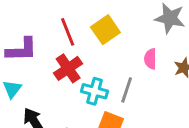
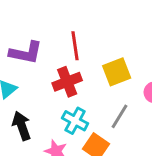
yellow square: (105, 30) -> (117, 72), moved
cyan cross: (95, 91) -> (75, 121), moved

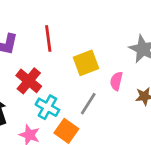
red cross: (67, 82) -> (29, 81), moved, turned -30

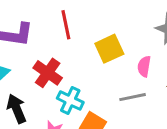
gray line: (88, 104) -> (133, 97), moved, turned 50

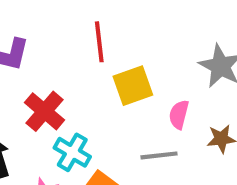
red line: (66, 25) -> (99, 42), moved

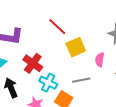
red line: (99, 42) -> (57, 27), turned -36
gray line: (159, 155) -> (81, 80), moved

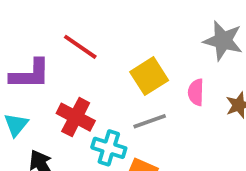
red line: (57, 27) -> (80, 47), moved
gray line: (81, 80) -> (150, 121), moved

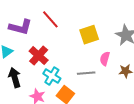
yellow square: (149, 76) -> (89, 35), moved
gray line: (150, 121) -> (86, 73), moved

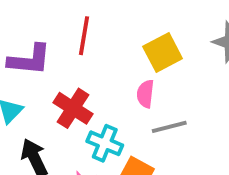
red line: (50, 19) -> (84, 36), turned 60
pink semicircle: (105, 59) -> (145, 94), moved

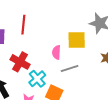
yellow square: (163, 52) -> (77, 40), moved, turned 30
cyan cross: (105, 143) -> (37, 79), turned 30

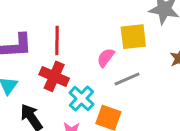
red line: (23, 25) -> (57, 40), moved
pink semicircle: (56, 52) -> (106, 57), turned 40

